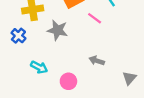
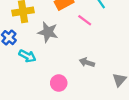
cyan arrow: (39, 67) -> (27, 56), moved

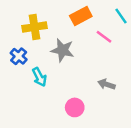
cyan arrow: (27, 56) -> (39, 77), turned 35

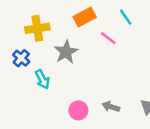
gray star: (63, 50) -> (66, 52), turned 30
gray arrow: (106, 84) -> (111, 107), moved

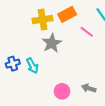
yellow cross: (37, 28) -> (43, 19), moved
blue cross: (21, 58) -> (13, 64), moved, turned 32

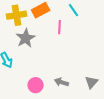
pink line: (87, 32) -> (60, 27), turned 56

